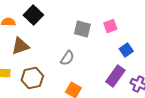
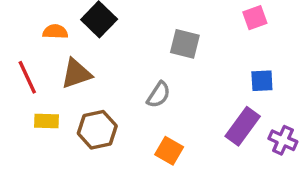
pink square: (110, 26) -> (255, 18), moved
blue square: (126, 50) -> (262, 81), turned 32

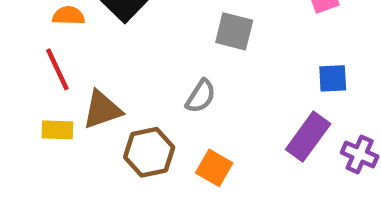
brown triangle: (76, 74) -> (102, 110), moved
red line: (27, 77) -> (57, 69), moved
brown hexagon: (97, 130) -> (149, 152), moved

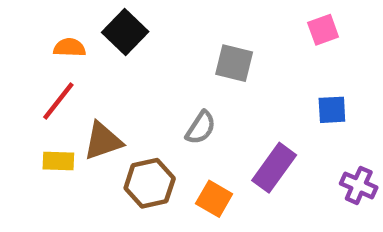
red line: (57, 69) -> (58, 101), turned 63
purple rectangle: (308, 137) -> (274, 168), moved

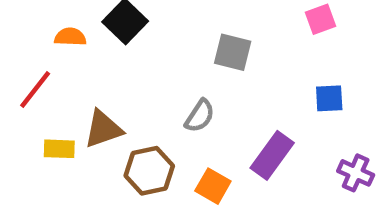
red line: (58, 101) -> (35, 90), moved

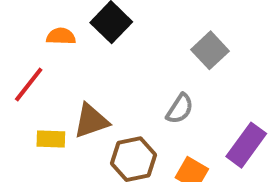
gray square: (233, 52) -> (210, 50), turned 33

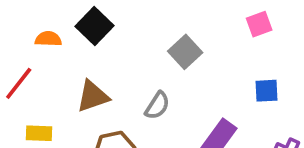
brown triangle: (91, 121) -> (93, 96), moved

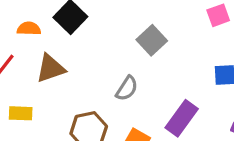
brown triangle: (93, 96) -> (50, 68), moved

